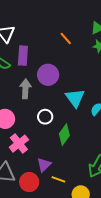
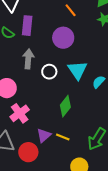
purple circle: (48, 75) -> (63, 38), moved
white circle: (45, 117) -> (49, 72), moved
yellow line: (58, 179) -> (63, 137), moved

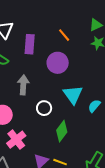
purple rectangle: (27, 26) -> (30, 44), moved
white circle: (49, 72) -> (44, 108), moved

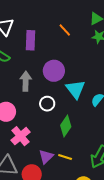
purple circle: (58, 63) -> (54, 71), moved

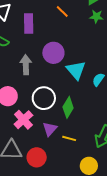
white circle: (47, 104) -> (44, 98), moved, size x1.5
purple triangle: (46, 157) -> (50, 129), moved

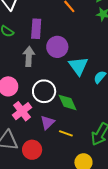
purple rectangle: (29, 24) -> (36, 29), moved
green diamond: (68, 107) -> (67, 102), turned -60

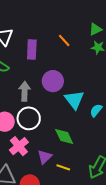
purple rectangle: (36, 29) -> (32, 49), moved
white circle: (44, 91) -> (29, 118), moved

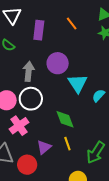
purple triangle: (45, 157) -> (44, 147), moved
yellow line: (63, 167) -> (67, 144), moved, turned 48

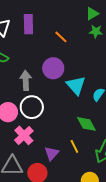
orange line: (72, 23) -> (61, 37), moved
purple rectangle: (39, 30) -> (28, 24), moved
green diamond: (65, 119) -> (86, 124), moved

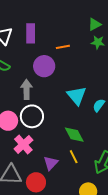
orange line: (61, 37) -> (63, 47), turned -56
purple circle: (53, 68) -> (44, 66), moved
green diamond: (86, 124) -> (74, 135), moved

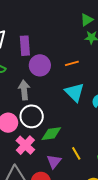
purple rectangle: (31, 33) -> (25, 46), moved
orange line: (63, 47) -> (72, 63), moved
green diamond: (74, 135) -> (51, 134), moved, turned -65

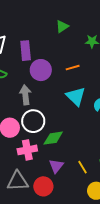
green triangle: (87, 20) -> (62, 26), moved
pink cross: (25, 145) -> (27, 150), turned 36
yellow line: (76, 153) -> (82, 167), moved

